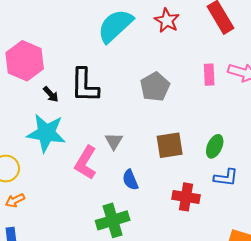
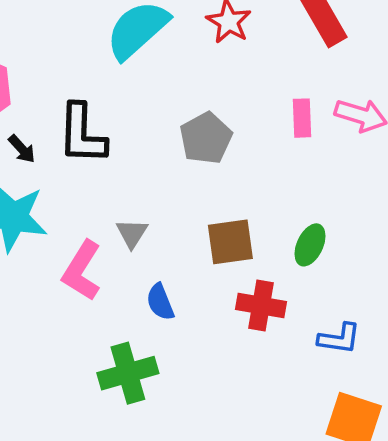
blue L-shape: (226, 177) -> (339, 339), moved
red cross: (186, 197) -> (261, 305), moved

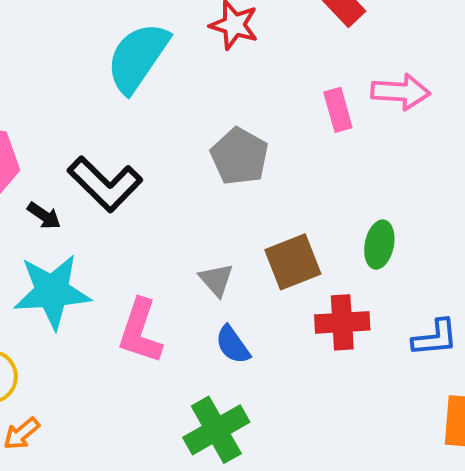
black L-shape: (82, 134) -> (105, 184), turned -34
gray triangle: (132, 233) -> (216, 280), moved

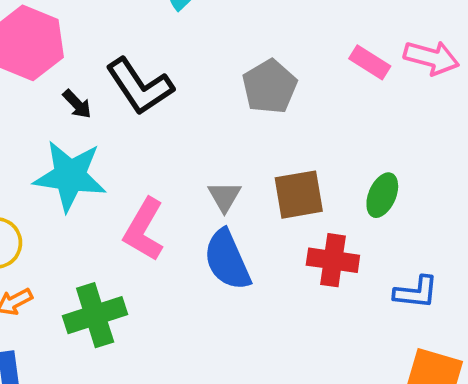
pink rectangle: (338, 110) -> (370, 62), turned -54
blue semicircle: (233, 345) -> (227, 260), size x1.6
green cross: (216, 430) -> (95, 315), moved

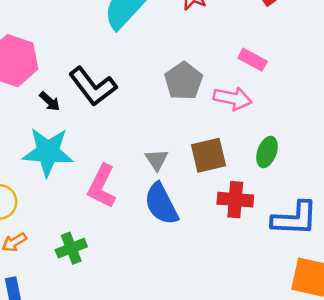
pink arrow: (431, 58) -> (233, 98), moved
blue L-shape: (416, 292) -> (295, 218), size x1.5
green cross: (95, 315) -> (71, 248), size x0.7

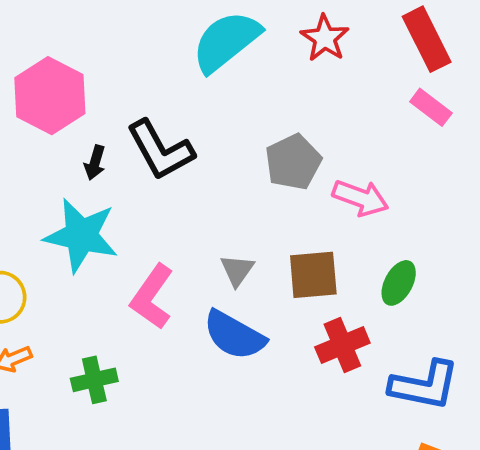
pink rectangle: (253, 60) -> (431, 107), moved
black arrow: (50, 101) -> (95, 163), turned 55
red cross: (235, 200) -> (342, 345), turned -36
blue semicircle: (161, 204) -> (234, 335), turned -42

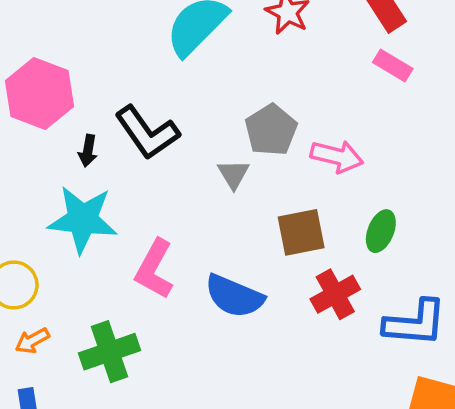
gray triangle: (237, 270) -> (233, 174), moved
green cross: (94, 380) -> (110, 352), size x1.4

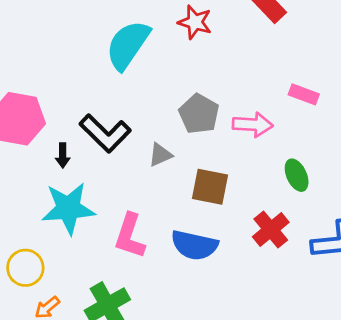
pink rectangle: (393, 65) -> (304, 94), moved
gray triangle: (233, 174) -> (160, 155), moved, turned 48
green ellipse: (381, 231) -> (297, 175), turned -36
brown square: (301, 232) -> (210, 187), moved, turned 33

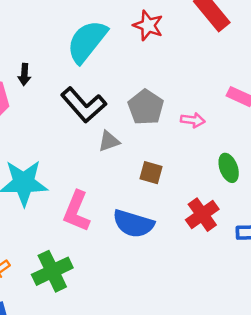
pink arrow: (253, 125) -> (193, 120), size x0.7
black L-shape: (105, 133) -> (84, 105), moved
black arrow: (63, 155) -> (24, 74), moved
brown square: (210, 187) -> (151, 173), size x0.7

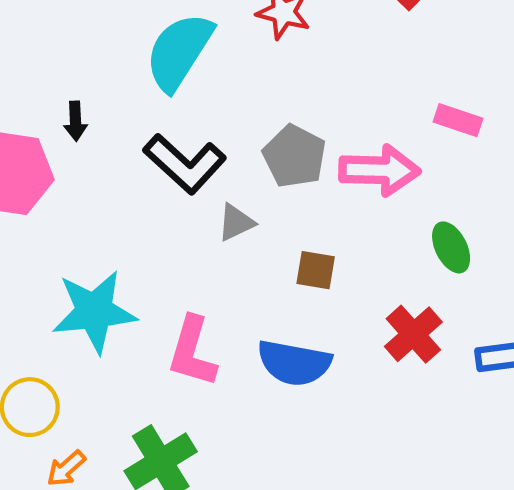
pink arrow: (193, 120) -> (379, 170), size x1.8

